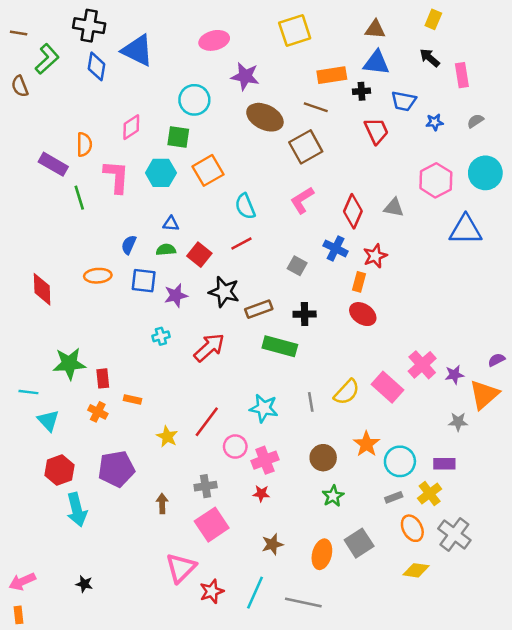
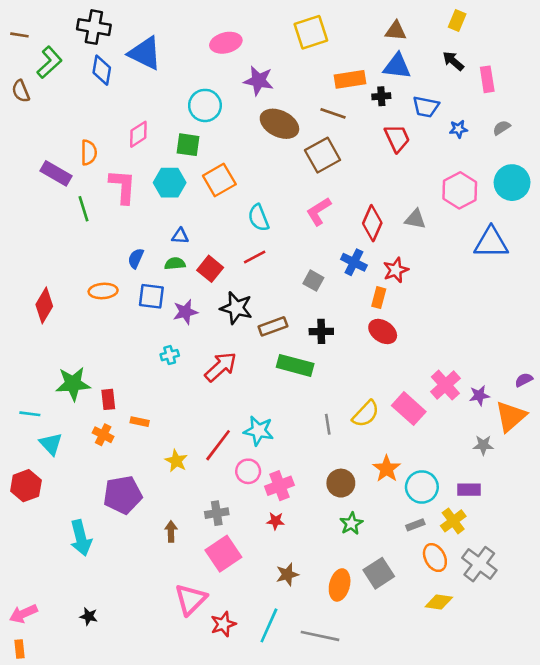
red diamond: (42, 289) -> (44, 305), turned 32
cyan star: (264, 408) -> (259, 431), moved
red hexagon: (59, 470) -> (26, 486), moved

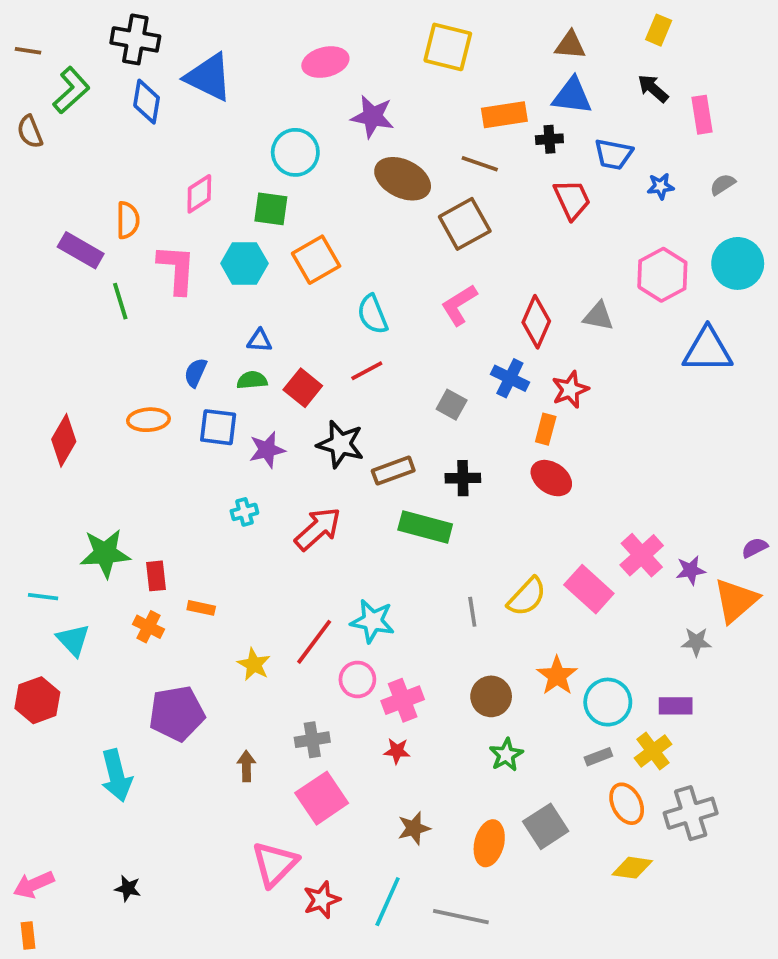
yellow square: (311, 32) -> (448, 47), turned 32
gray cross: (479, 564) -> (691, 813), turned 36

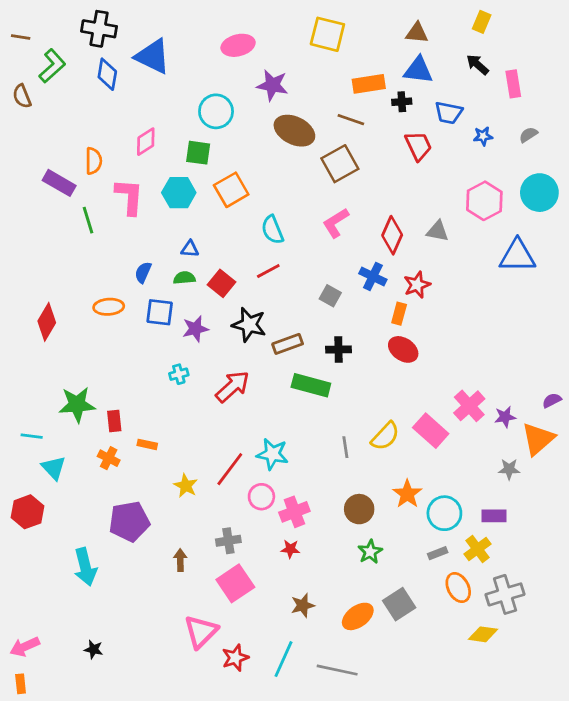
orange ellipse: (489, 843) -> (358, 616), turned 40
yellow diamond: (632, 868) -> (483, 634), moved

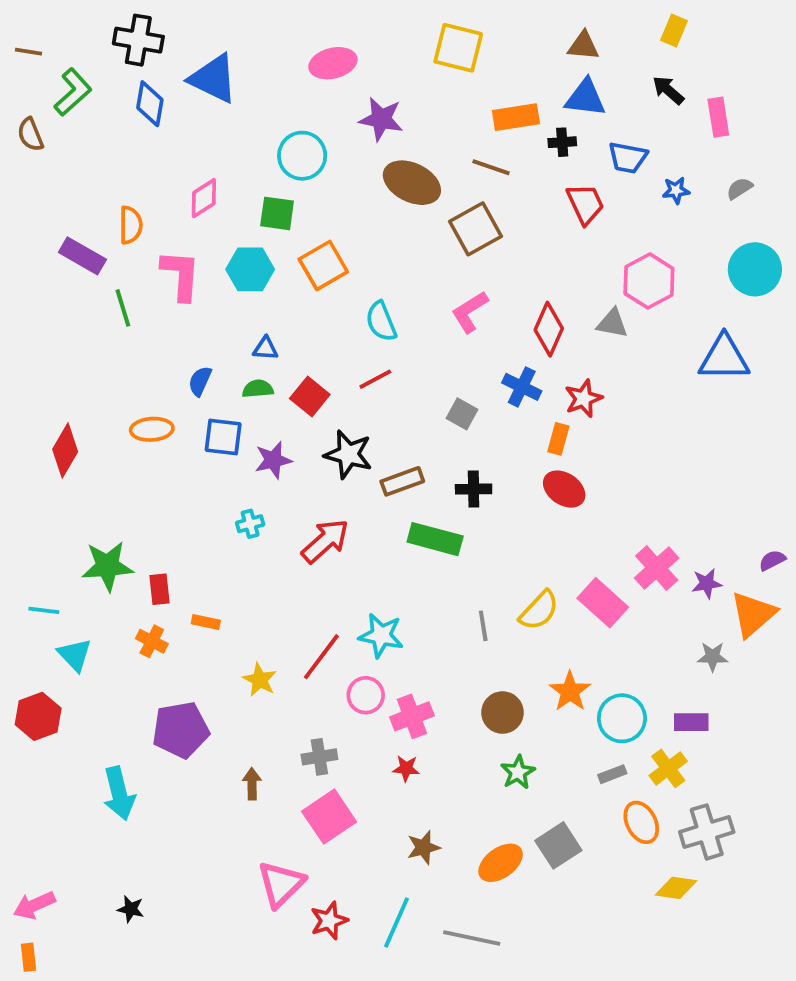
pink hexagon: (484, 201) -> (649, 281), moved

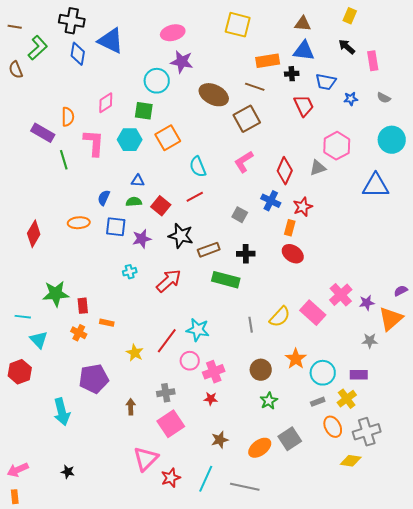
purple star: (381, 119) -> (182, 62), moved
gray semicircle: (739, 188) -> (384, 98), turned -120
gray triangle: (612, 323) -> (318, 168), turned -30

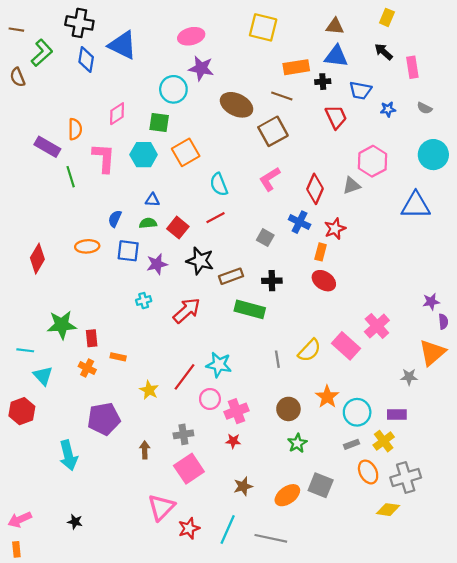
purple semicircle: (401, 291) -> (443, 322), turned 112
purple star: (367, 303) -> (431, 302), moved
gray square: (290, 439) -> (321, 485), turned -35

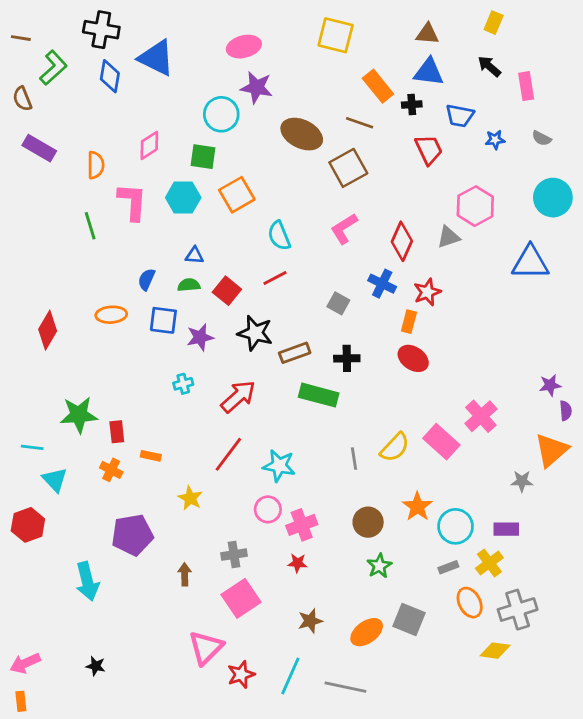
orange rectangle: (296, 67) -> (378, 86), turned 60
purple rectangle: (47, 147) -> (39, 148), moved
red line: (185, 377) -> (228, 454), moved

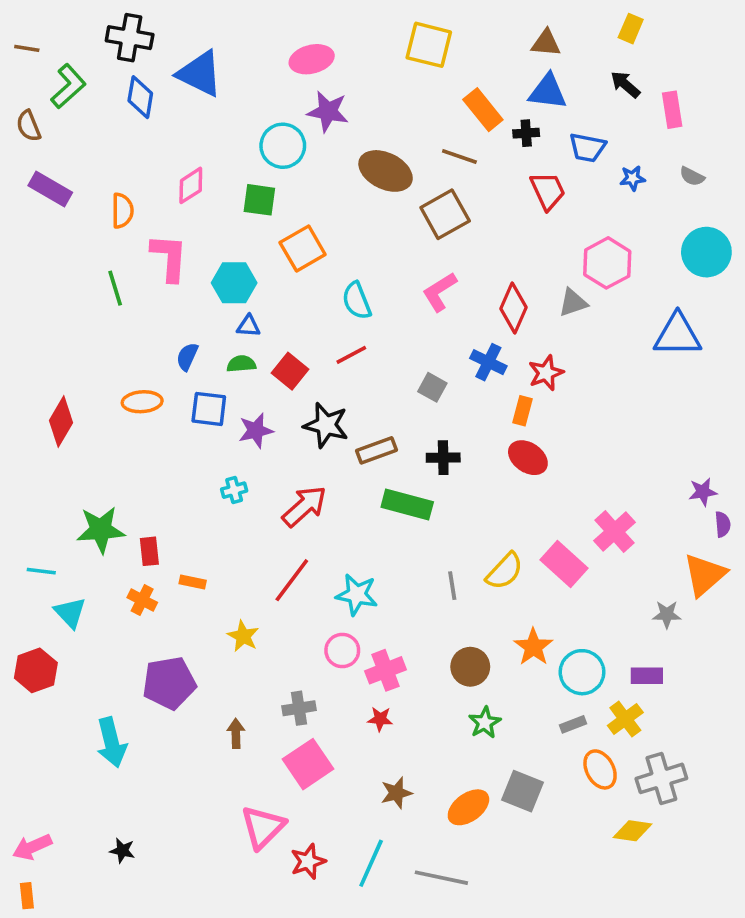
cyan hexagon: (183, 198) -> (234, 283), moved

